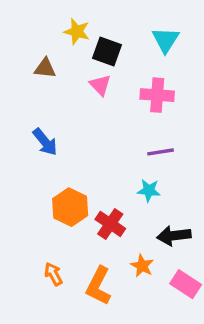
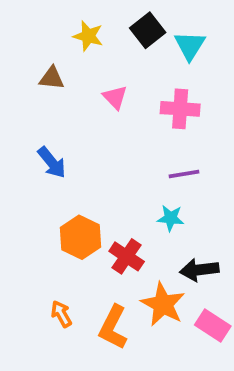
black square: (107, 52) -> (148, 30), moved, turned 32
orange star: (142, 266) -> (163, 304), size x1.6

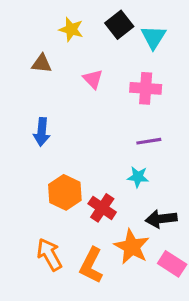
blue arrow: (52, 162) -> (42, 132), turned 44
orange arrow: (61, 314) -> (49, 255), size x1.5

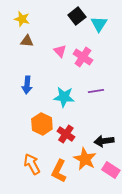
yellow star: (71, 29) -> (22, 19), moved
pink cross: (146, 88) -> (83, 57), moved, turned 30
cyan star: (138, 177) -> (64, 97), moved, size x1.5

